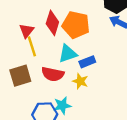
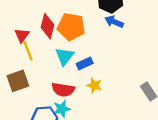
cyan triangle: (68, 54) -> (64, 56), turned -30
red semicircle: (53, 74) -> (63, 90), moved
yellow star: (80, 81) -> (94, 85), moved

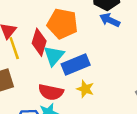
red diamond: (47, 26) -> (39, 42), moved
blue rectangle: (85, 63) -> (76, 64), size x1.5

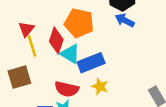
cyan triangle: (54, 56) -> (70, 54), turned -40

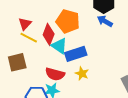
yellow line: (32, 46) -> (29, 38), turned -48

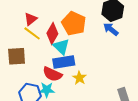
blue rectangle: (76, 54) -> (64, 62), moved

